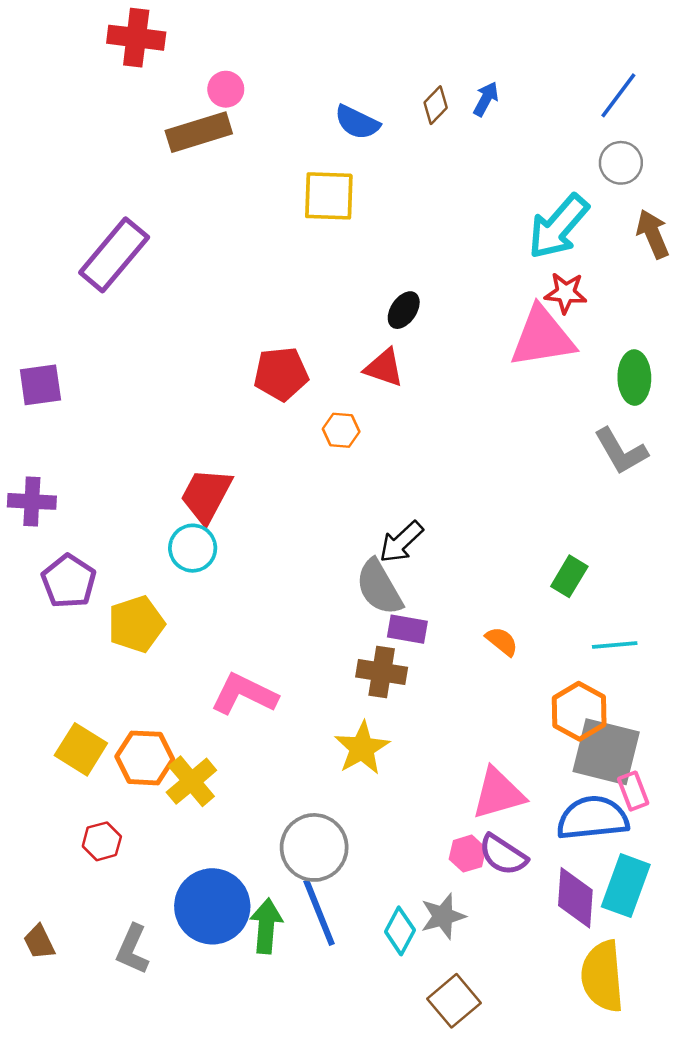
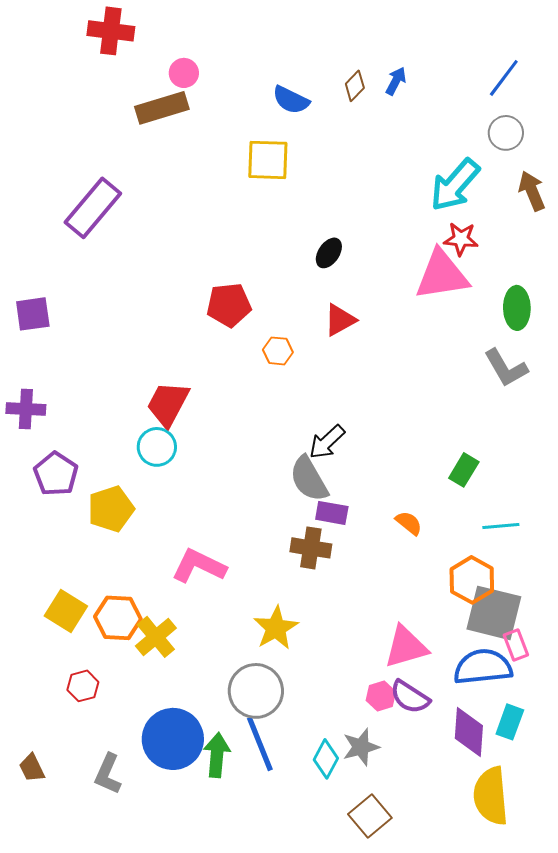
red triangle: (384, 368) -> (340, 320), moved, turned -48
yellow star: (362, 748) -> (276, 628), moved
cyan rectangle: (626, 886) -> (510, 722), size x0.7

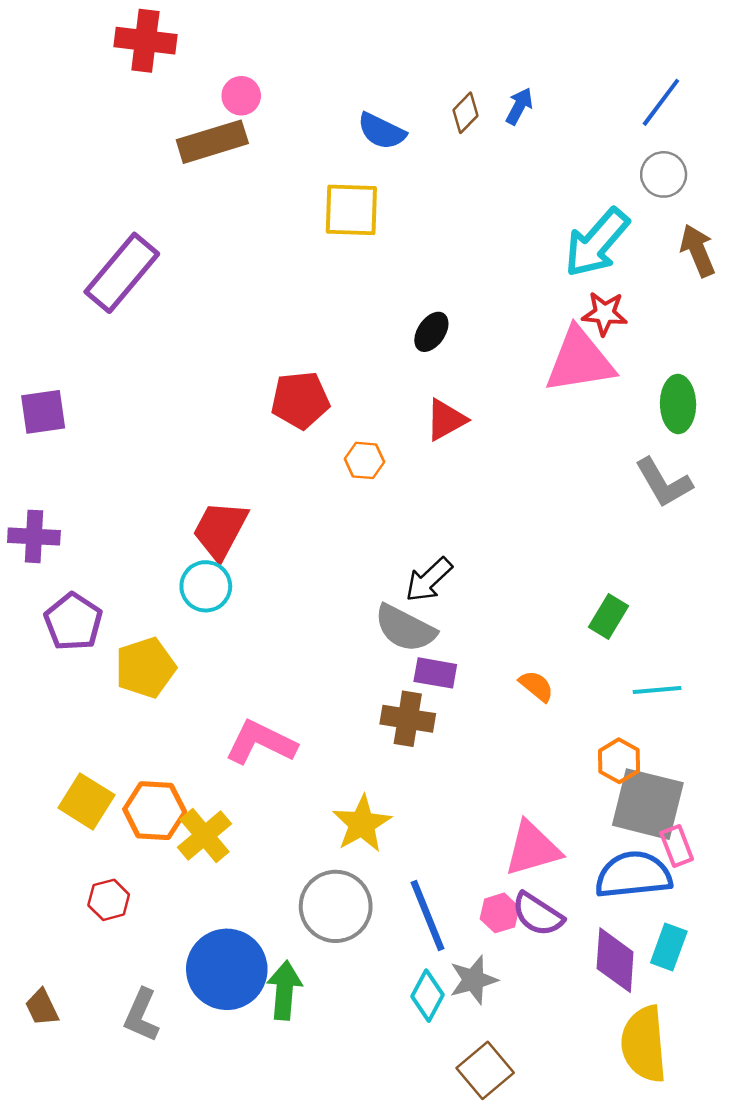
gray semicircle: (309, 479) -> (405, 628), turned -33
orange hexagon: (472, 580) -> (619, 761), size x0.7
blue line: (260, 744) -> (427, 916), moved

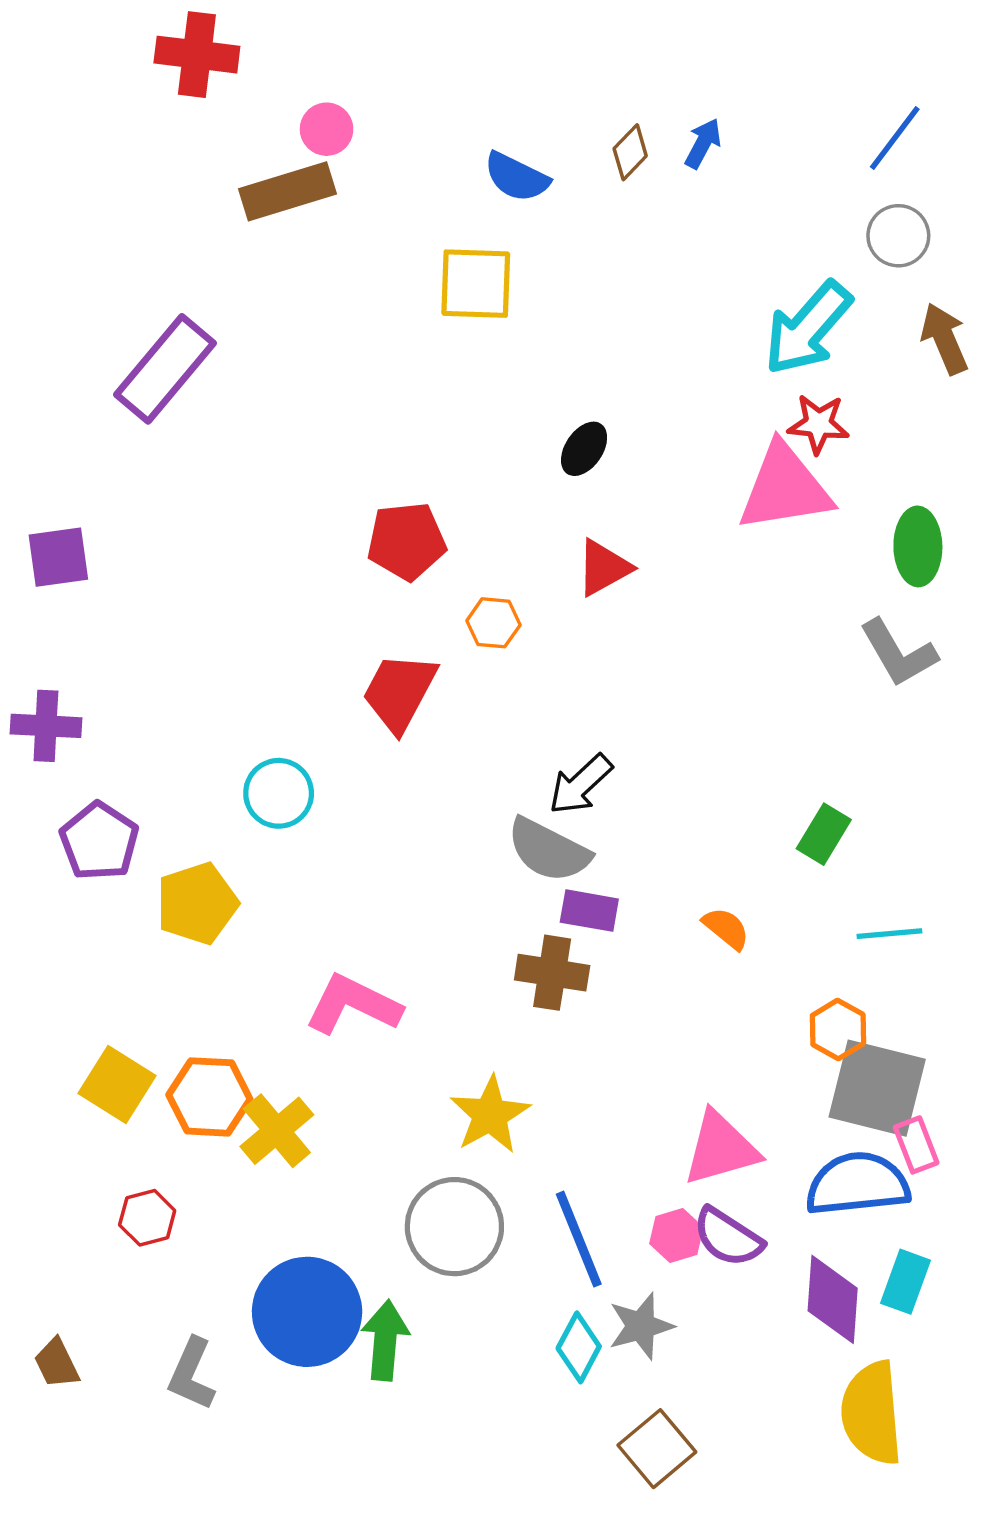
red trapezoid: (220, 530) -> (399, 692), moved

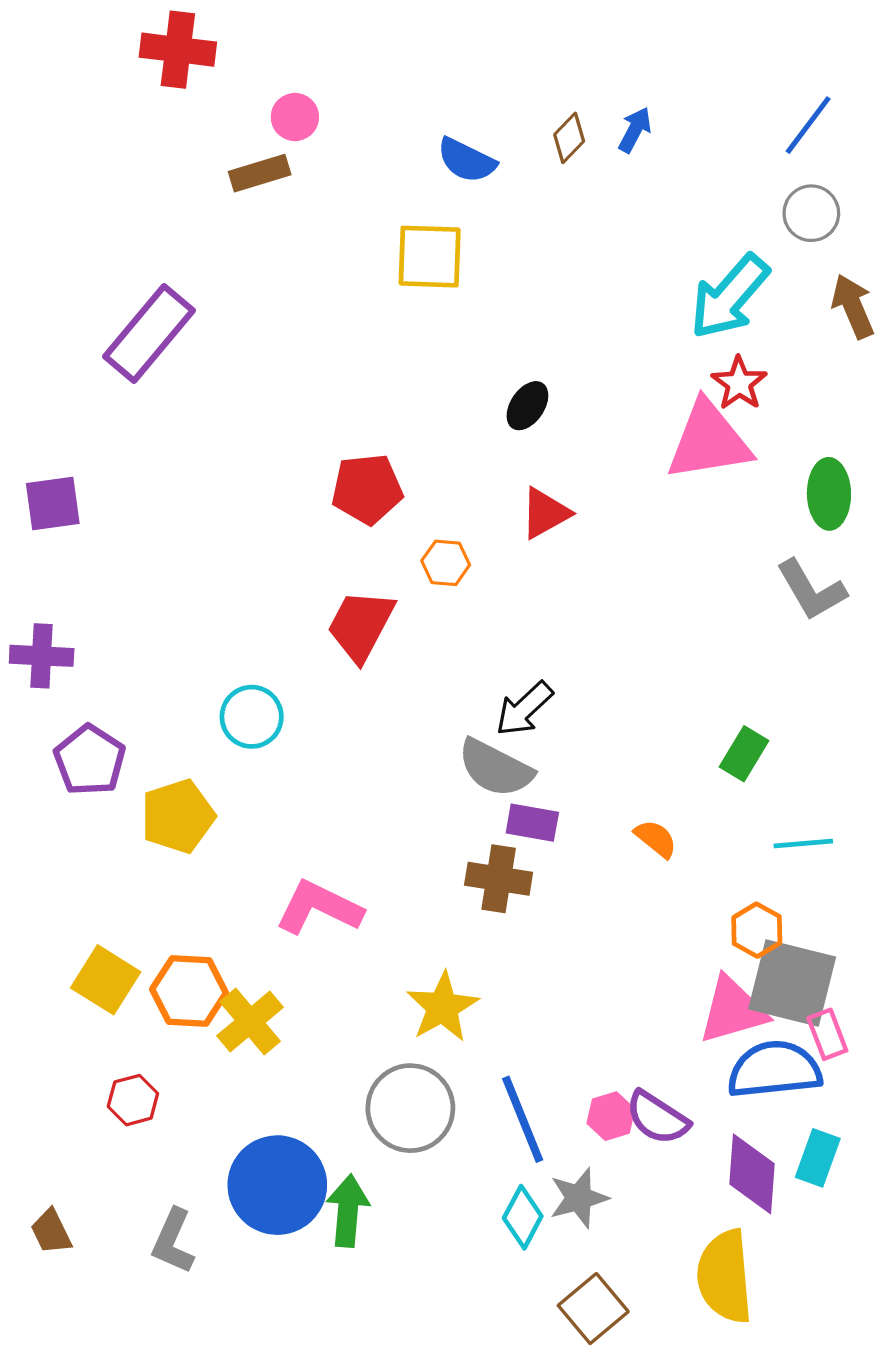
brown rectangle: (287, 191) -> (260, 173), size x0.7
red star: (818, 424) -> (739, 383), turned 30
pink triangle: (721, 1148) -> (733, 1010), moved
yellow semicircle: (872, 1413) -> (725, 1276), moved

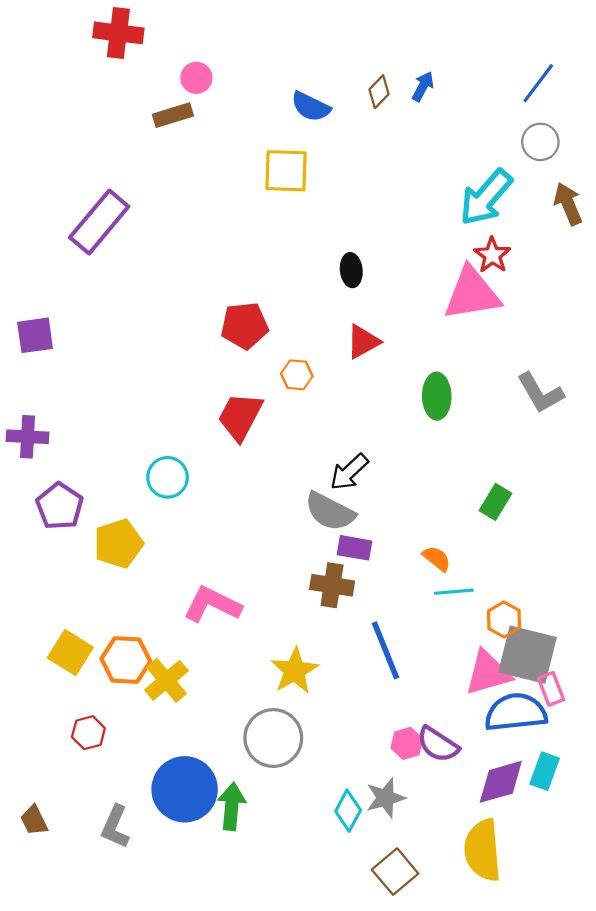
black ellipse: (527, 406) -> (351, 270), turned -40
green ellipse: (829, 494) -> (437, 396), moved
cyan line: (803, 843) -> (454, 592), moved
blue line: (523, 1119) -> (385, 650), moved
purple diamond: (752, 1174) -> (501, 782), turned 70

